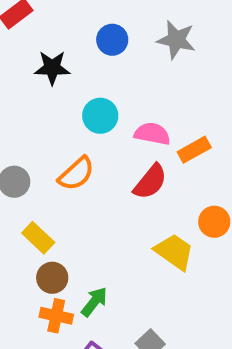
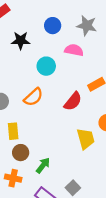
pink semicircle: (152, 134) -> (74, 50), moved
yellow rectangle: (38, 238) -> (13, 131), turned 42
yellow trapezoid: (174, 252) -> (86, 139), turned 40
orange cross: (56, 316) -> (13, 178), moved

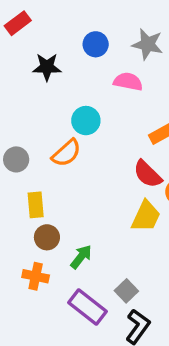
cyan circle: (46, 66) -> (86, 121), moved
red semicircle: (73, 101) -> (148, 174), moved, turned 96
yellow trapezoid: (86, 139) -> (146, 216), turned 40

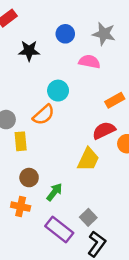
red semicircle: (148, 174) -> (104, 130), turned 110
yellow rectangle: (36, 205) -> (21, 141), moved
yellow trapezoid: (146, 216) -> (88, 159), moved

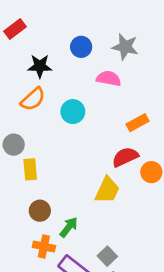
orange semicircle: (44, 115) -> (33, 99), moved
orange cross: (21, 207) -> (44, 246), moved

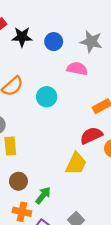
black star: (40, 66) -> (22, 37), moved

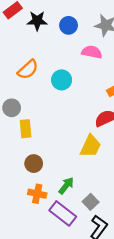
green arrow: (43, 195) -> (66, 186), moved

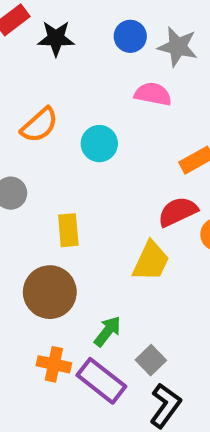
blue circle: (69, 25) -> (130, 36), moved
yellow rectangle: (26, 129) -> (68, 230), moved
brown circle: (34, 164) -> (50, 292), size x1.6
orange cross: (37, 194) -> (54, 364), moved

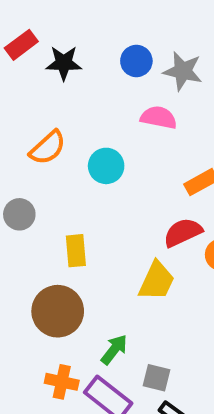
gray square: (151, 360) -> (157, 378), turned -32

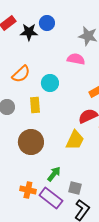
blue circle: (136, 61) -> (47, 23), moved
yellow rectangle: (76, 251) -> (35, 105), moved
brown circle: (58, 311) -> (31, 142), moved

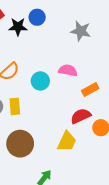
pink semicircle: (76, 59) -> (68, 70), moved
yellow rectangle: (35, 105) -> (15, 106), moved

